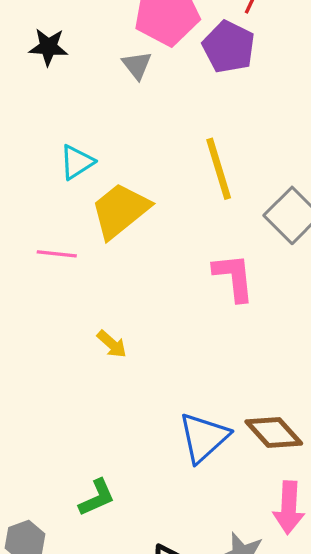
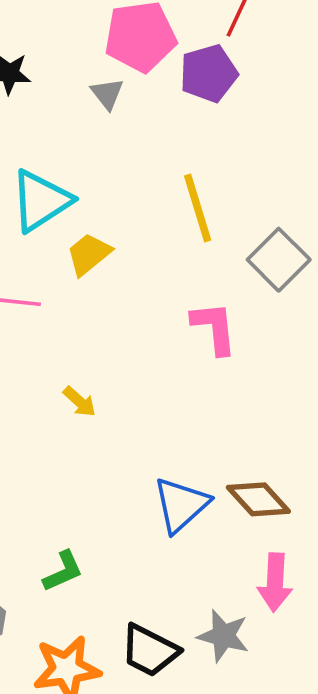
purple pentagon: (229, 47) -> (209, 73), turned 30
cyan triangle: (77, 162) -> (41, 201), size x1.6
yellow trapezoid: (120, 210) -> (89, 254), size x0.7

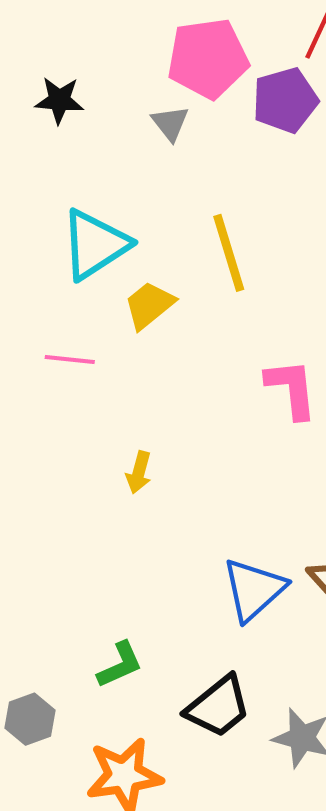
yellow line: (198, 208) -> (229, 253), moved
yellow arrow: (80, 402) -> (139, 472), turned 63
black trapezoid: (150, 651) -> (218, 707), moved, turned -66

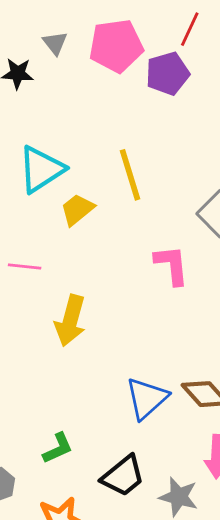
gray triangle: (170, 123) -> (55, 43), moved
pink line: (70, 359) -> (25, 266), moved
yellow arrow: (139, 472) -> (70, 321), size x1.8

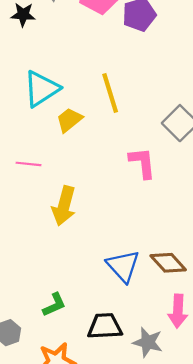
blue triangle: (147, 398) -> (123, 266), turned -30
black trapezoid: (123, 476) -> (105, 326), turned -144

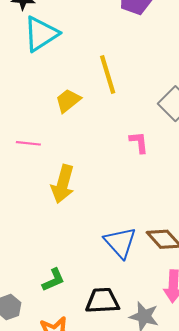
cyan triangle: (41, 89) -> (41, 34), moved
pink L-shape: (142, 163) -> (139, 142), size x0.7

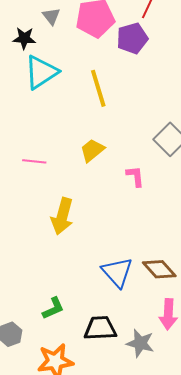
yellow line: (108, 75) -> (98, 88), moved
yellow trapezoid: (68, 101) -> (92, 150), moved
pink line: (28, 143) -> (34, 161), moved

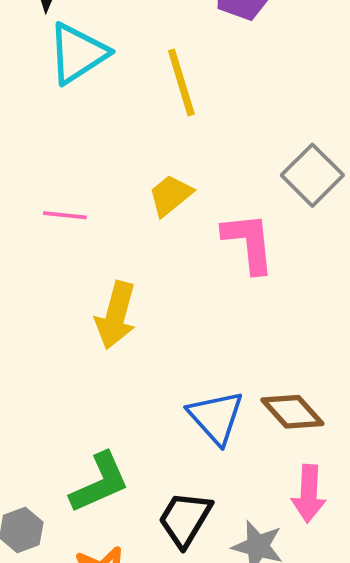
pink L-shape: (135, 176) -> (249, 243), size x1.6
green L-shape: (53, 308) -> (100, 483), size x1.5
black trapezoid: (100, 328) -> (185, 519), turned -56

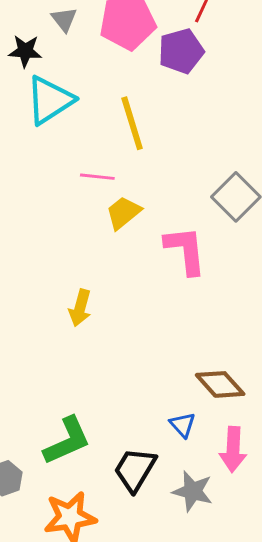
pink line: (65, 215) -> (97, 177), moved
yellow arrow: (116, 315) -> (80, 308), size x0.7
blue triangle: (216, 417) -> (183, 425), moved, size x0.6

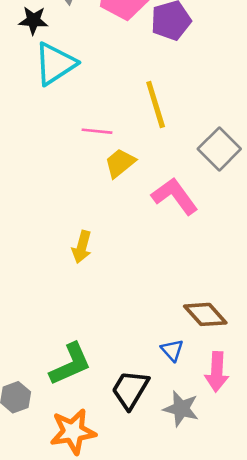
yellow line: (132, 123) -> (156, 104), moved
pink L-shape: (185, 250) -> (175, 196), turned -30

